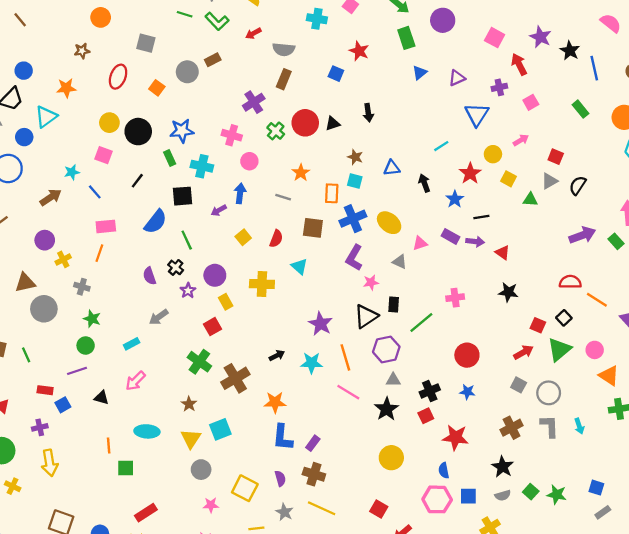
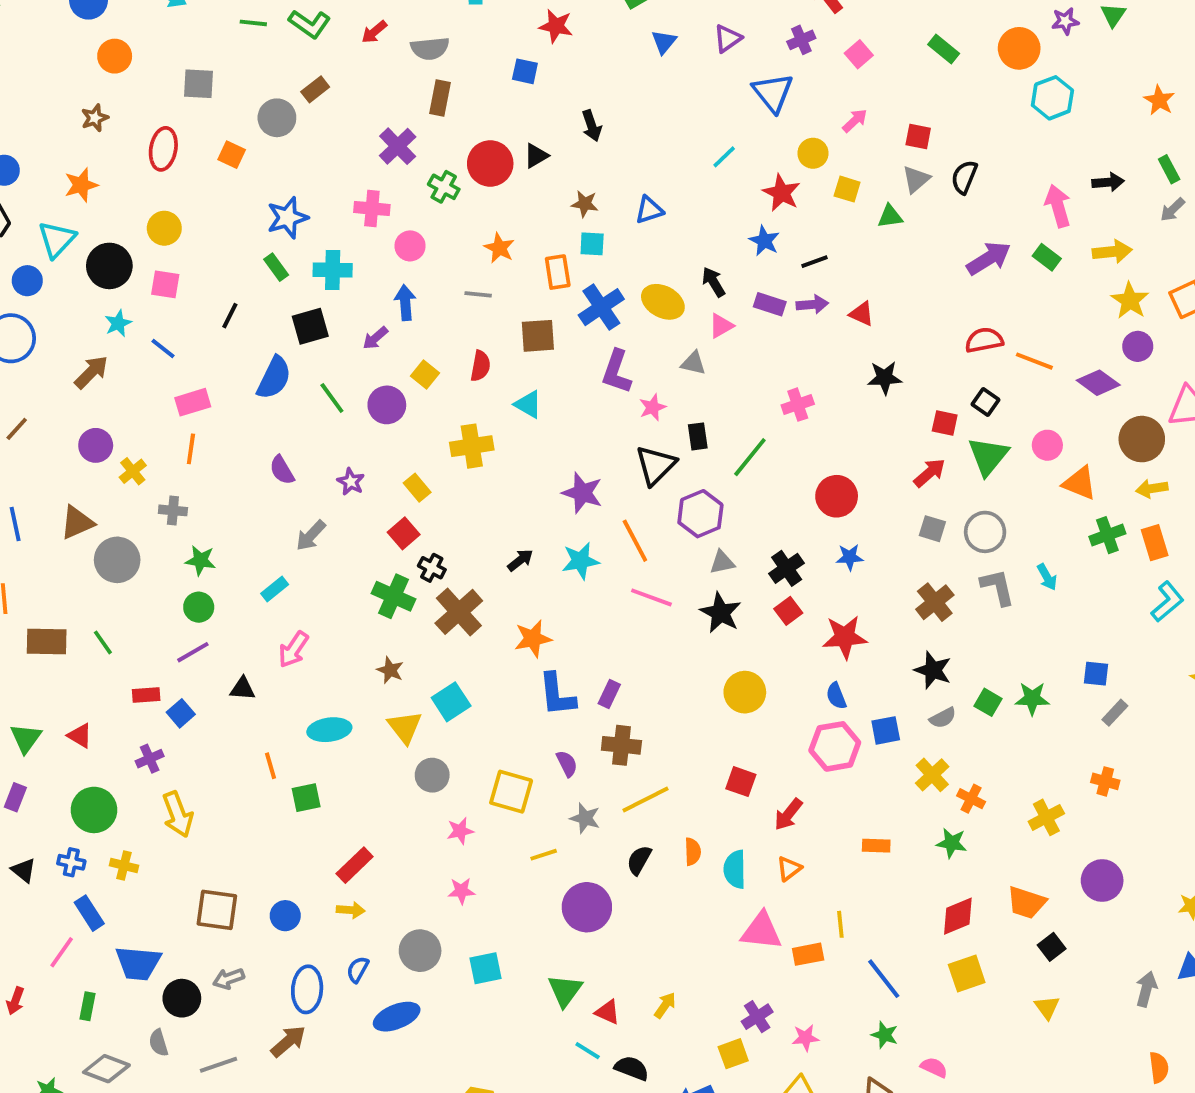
black circle: (138, 132) -> (109, 266), moved
black arrow: (424, 183) -> (714, 282), moved
black cross: (176, 267) -> (432, 568), moved
purple circle: (215, 275) -> (387, 405), moved
yellow line: (322, 508) -> (645, 799), turned -40

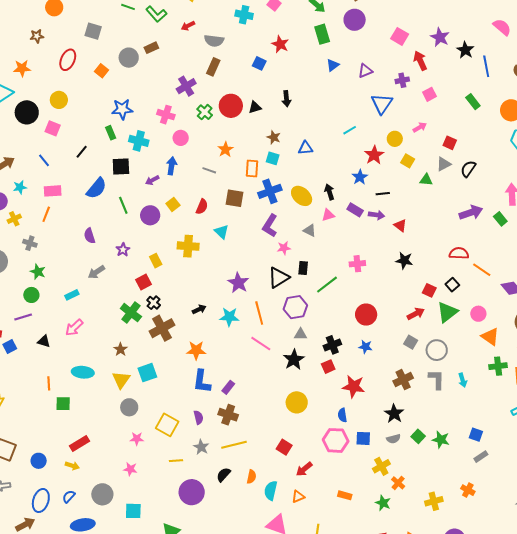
cyan star: (118, 323) -> (20, 187), moved

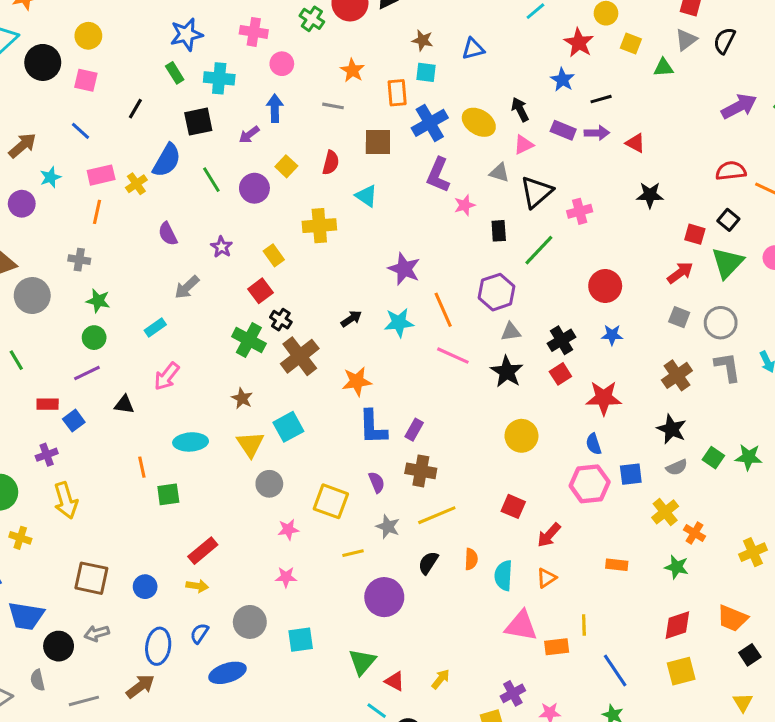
yellow cross: (14, 219) -> (136, 184), moved
black triangle: (279, 277) -> (536, 192), moved

